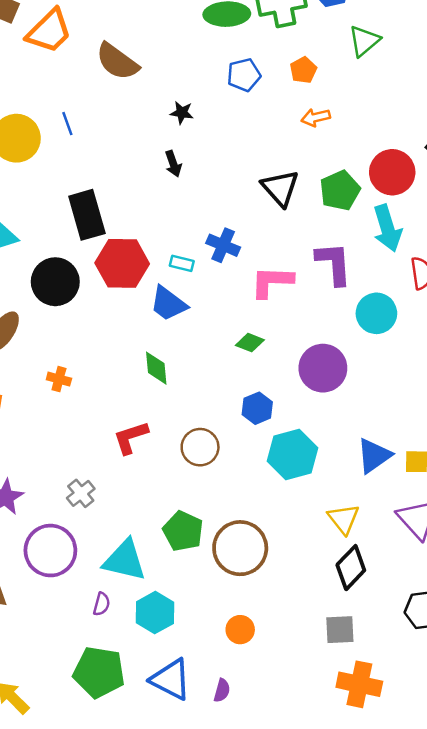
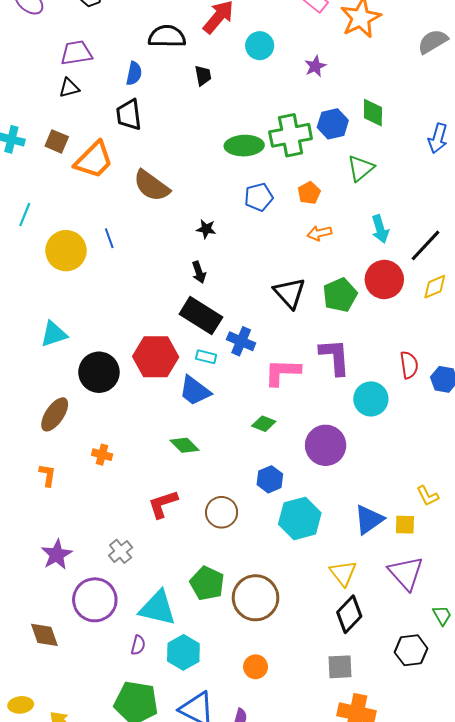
black rectangle: (87, 215) -> (201, 316), moved, turned -42
cyan arrow: (387, 228) -> (380, 229), moved, size x0.7
green diamond: (156, 368) -> (184, 445), turned -40

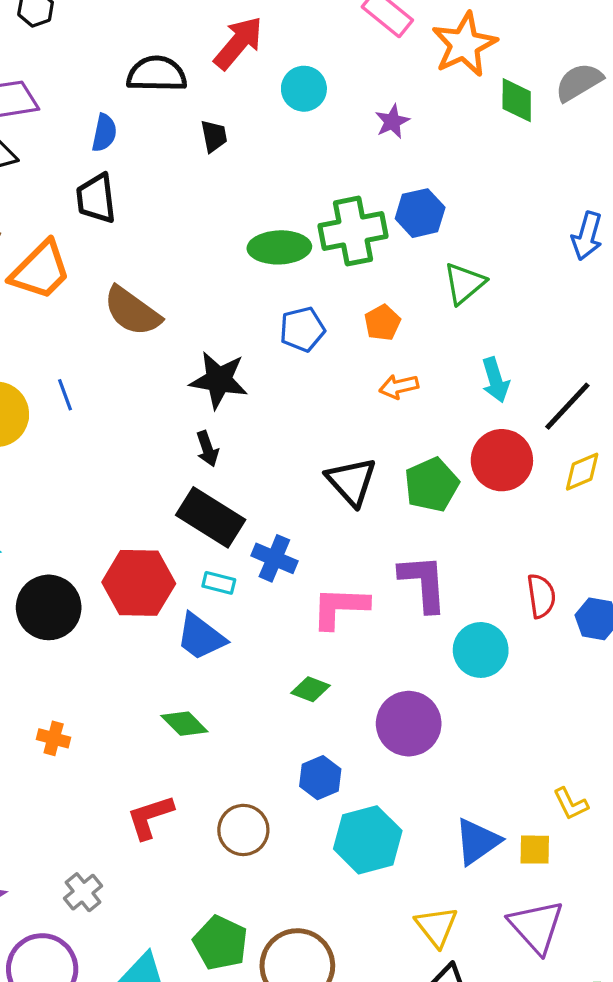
green diamond: (373, 113) -> (517, 100), moved
black star: (206, 229) -> (219, 380), size x1.8

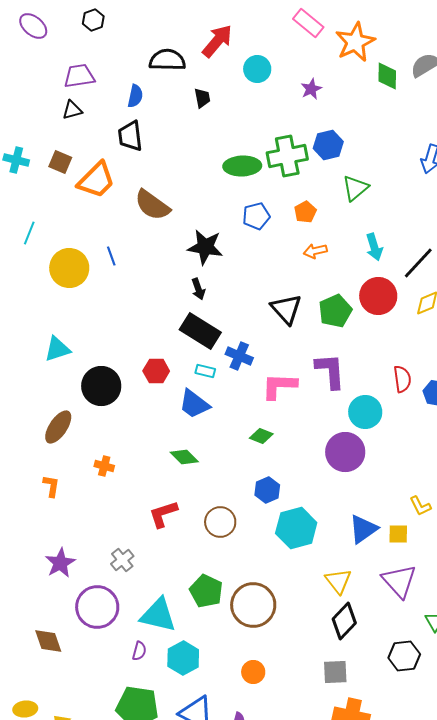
red hexagon: (139, 583) -> (156, 371), size x0.6
purple circle: (409, 724) -> (345, 452), moved

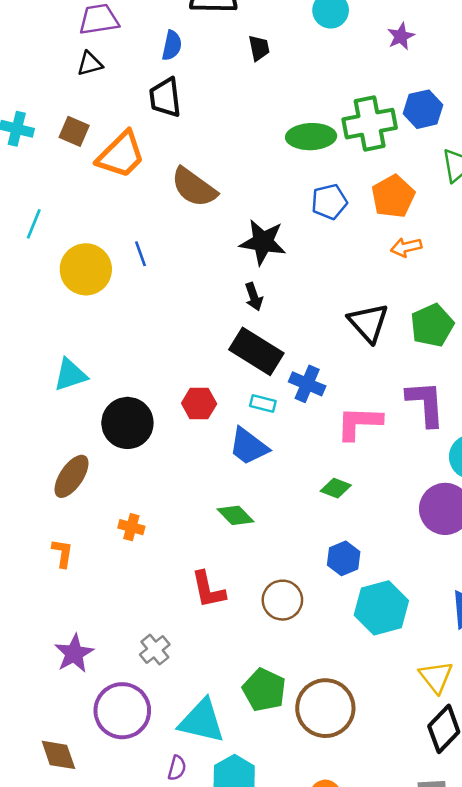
orange pentagon: (305, 212) -> (393, 196), size x1.5
red L-shape: (163, 514) -> (208, 590), turned -84

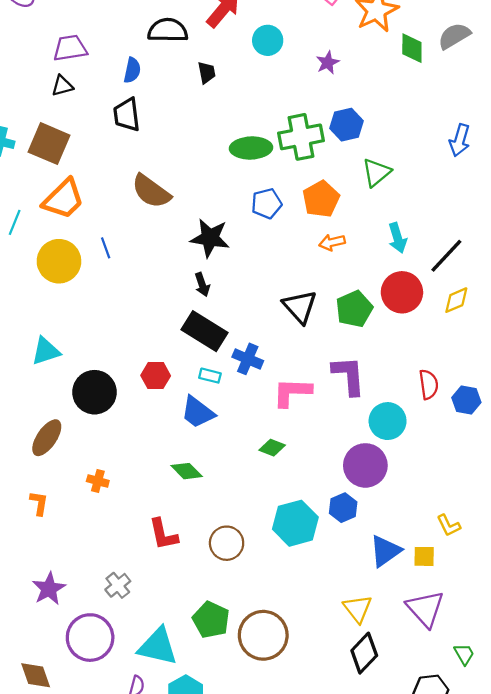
brown square: (74, 131) -> (49, 144), size x1.6
orange trapezoid: (121, 155) -> (63, 199), moved
blue hexagon: (344, 558) -> (343, 508), moved
cyan hexagon: (381, 608) -> (295, 523), moved

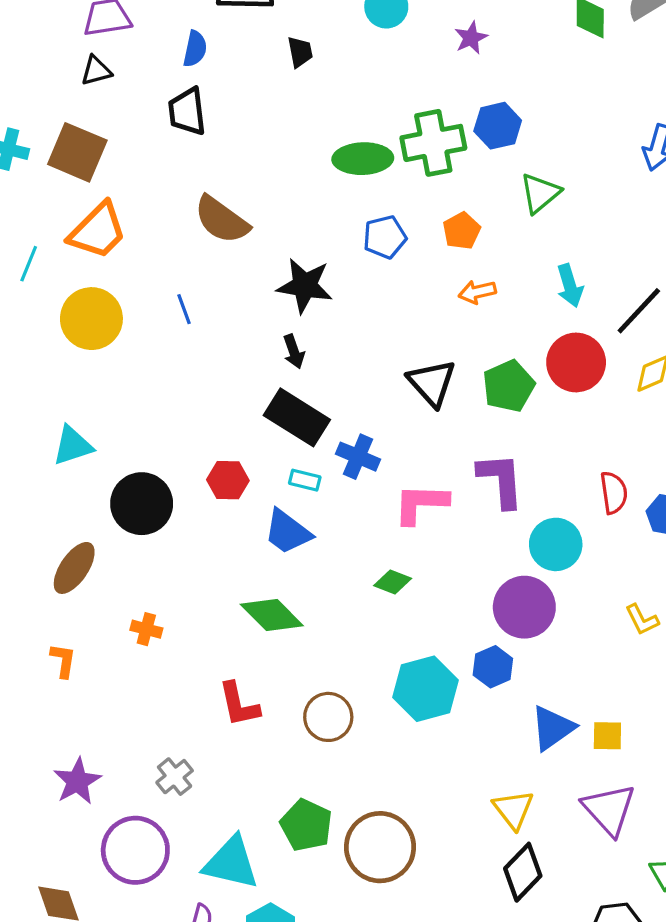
orange pentagon: (321, 199) -> (462, 231), size x0.7
blue line: (106, 248) -> (184, 309), moved
green diamond: (187, 471) -> (272, 615), size x1.4
yellow L-shape: (449, 525) -> (642, 620), moved

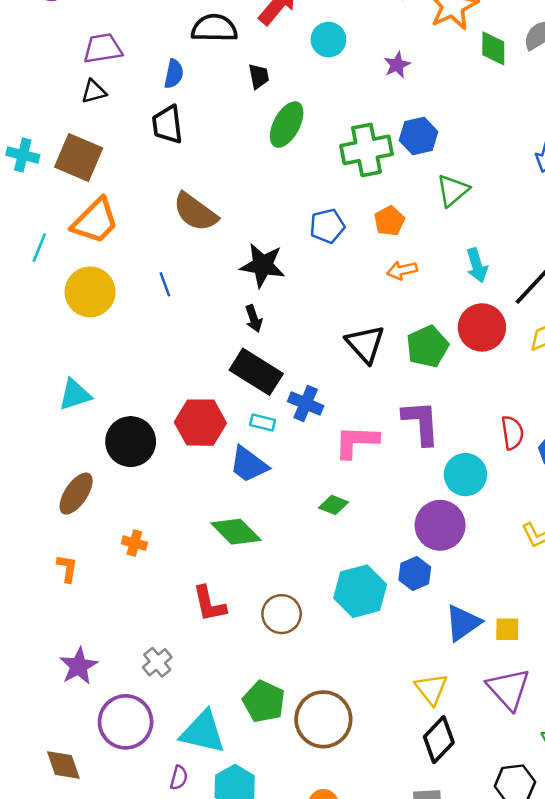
green ellipse: (363, 159) -> (287, 125), moved, turned -60
red hexagon: (228, 480) -> (200, 423), size x1.5

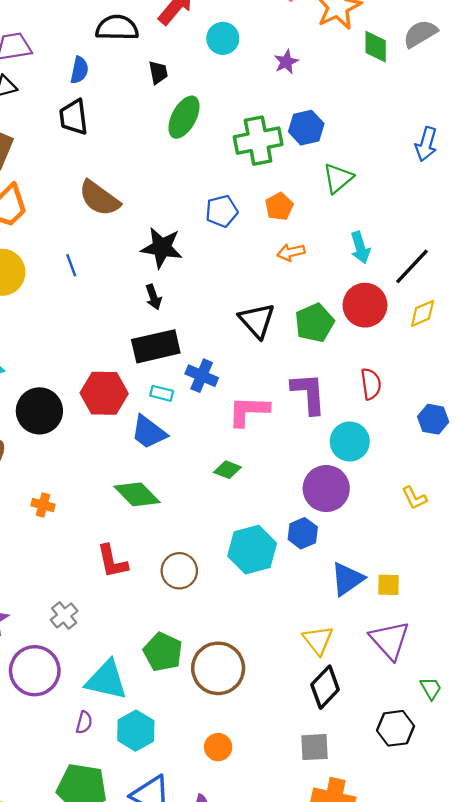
black rectangle: (256, 372) -> (156, 346), turned -45
red semicircle: (512, 433) -> (371, 384), moved

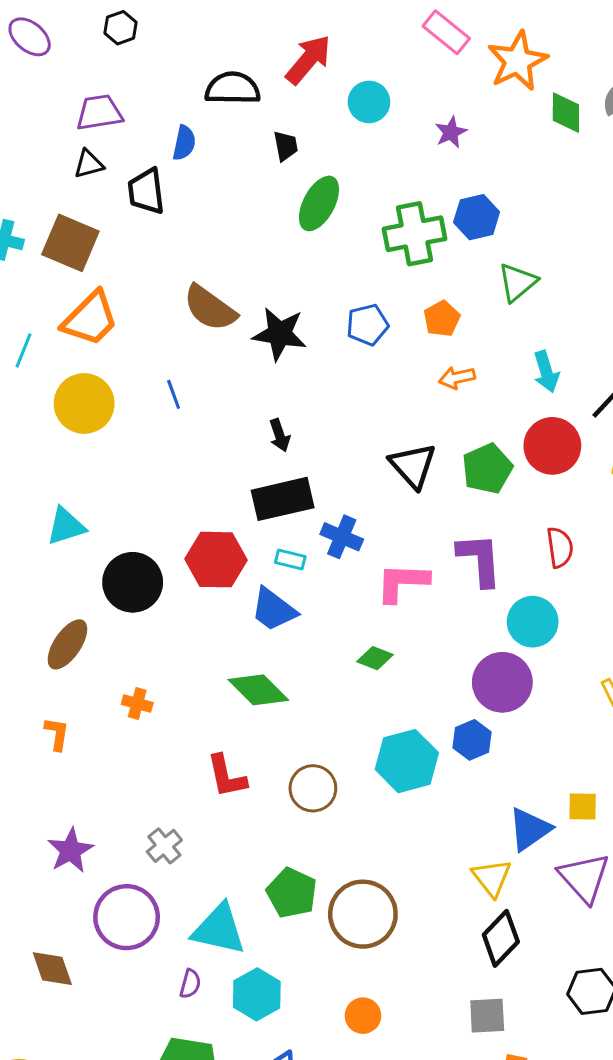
black trapezoid: (74, 117) -> (146, 191), moved
black star: (162, 248) -> (280, 334), moved
blue triangle: (347, 579) -> (530, 829), moved

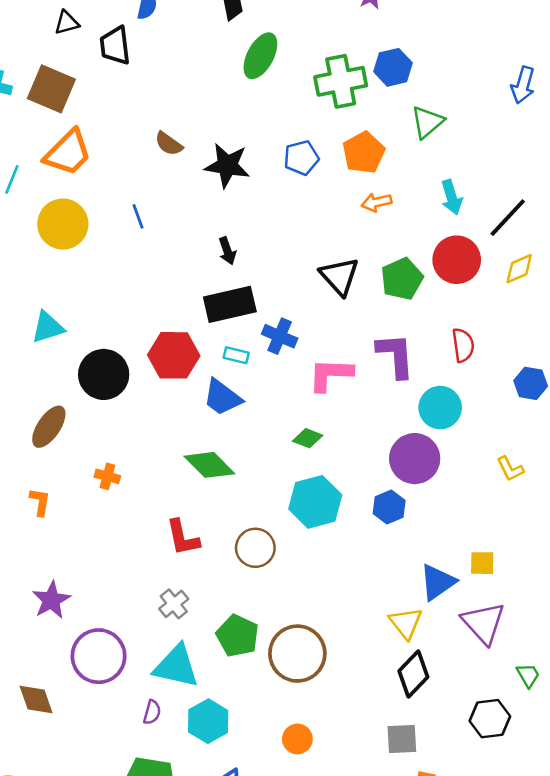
brown semicircle: (210, 308) -> (169, 144), size x0.6
orange pentagon: (442, 319) -> (364, 153), size x1.4
cyan hexagon: (407, 761) -> (315, 502), moved
gray cross: (164, 846) -> (174, 604), moved

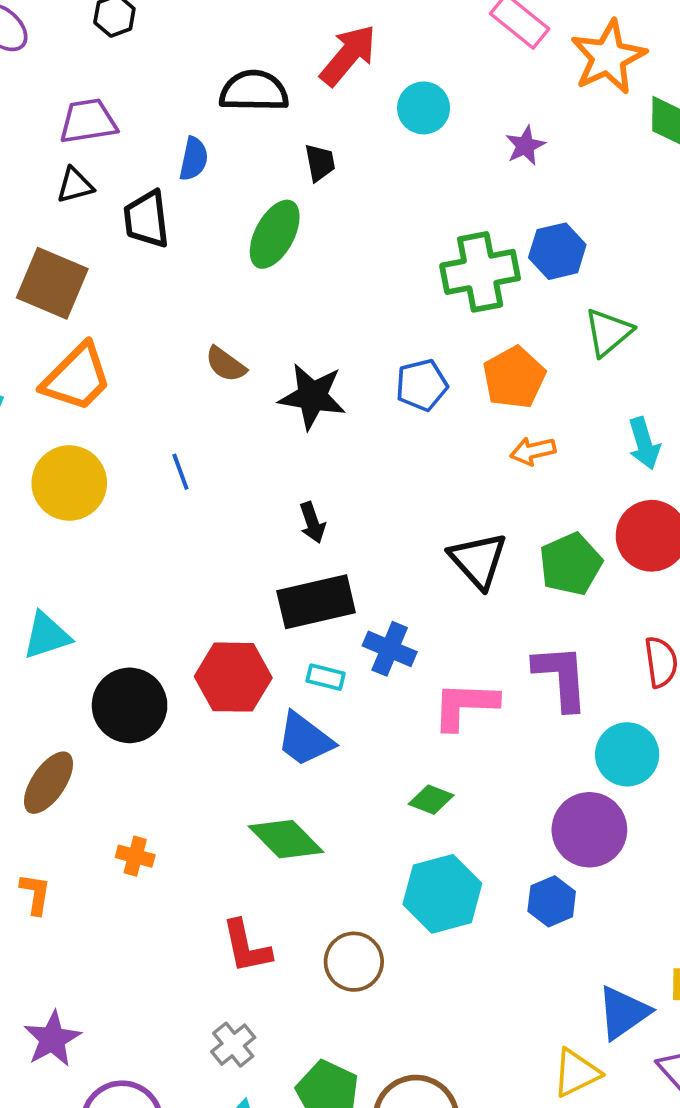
green ellipse: (260, 56) -> (275, 234), moved
yellow triangle: (406, 623) -> (576, 1073), turned 42

